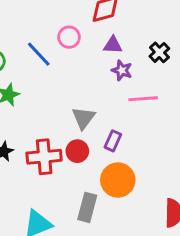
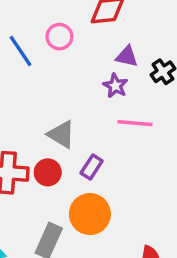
purple triangle: (113, 45) -> (127, 56), moved
gray triangle: (83, 118) -> (61, 134), turned -45

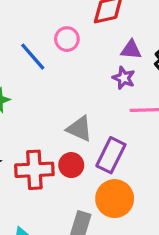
purple rectangle: (92, 167) -> (111, 155), size x1.5

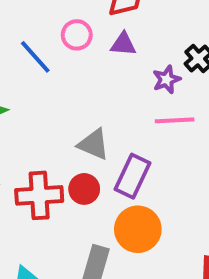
purple triangle: (131, 50) -> (123, 44), moved
purple star: (124, 78) -> (167, 80), moved, turned 30

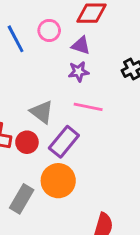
purple star: (167, 80) -> (79, 72), moved
pink line: (175, 120) -> (88, 107), moved

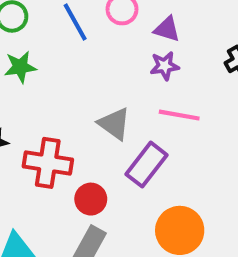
red circle: (27, 142) -> (91, 199), moved
orange circle: (58, 181) -> (180, 230), moved

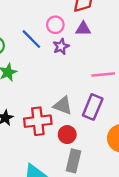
purple star: (165, 66) -> (61, 46), moved
gray triangle: (114, 124) -> (63, 106), moved

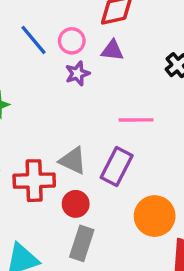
blue line: (31, 39) -> (33, 40), moved

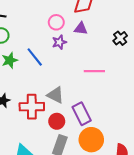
blue line: (33, 40) -> (35, 57), moved
purple rectangle: (117, 166) -> (82, 114), moved, turned -55
orange circle: (155, 216) -> (91, 140), moved

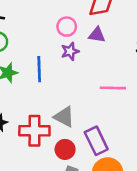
blue line: (35, 57) -> (39, 69), turned 36

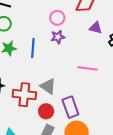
purple triangle: (97, 35) -> (96, 28), moved

